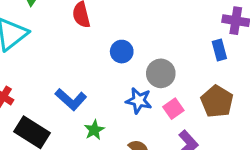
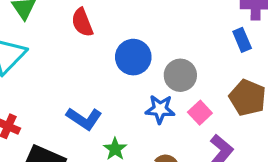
blue circle: (122, 52) -> (133, 57), size x1.4

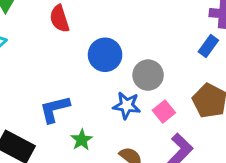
blue rectangle: (242, 40) -> (208, 46), turned 55
blue L-shape: (84, 119) -> (55, 109), turned 128

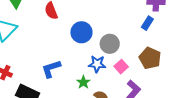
green star: (82, 140) -> (83, 82), moved

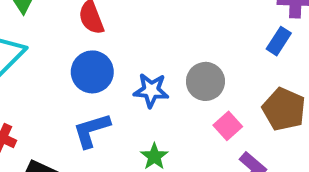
blue circle: (81, 32) -> (92, 72), moved
blue star: (97, 64) -> (151, 90), moved

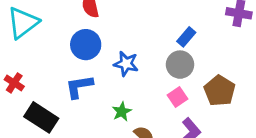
blue rectangle: (279, 41) -> (186, 37), moved
gray circle: (205, 81) -> (180, 65), moved

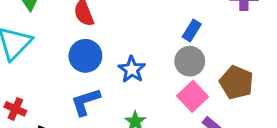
blue star: (126, 64) -> (132, 69), turned 30
pink square: (178, 97) -> (193, 96), size x1.4

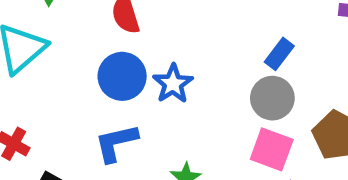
blue star: (132, 69) -> (173, 84), moved
pink square: (193, 96) -> (272, 149), turned -32

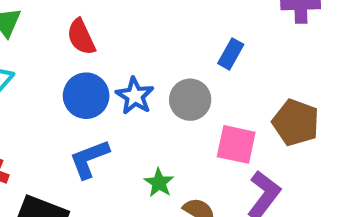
gray circle: (272, 98) -> (190, 100), moved

